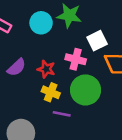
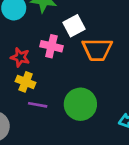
green circle: (86, 90) -> (80, 104), moved

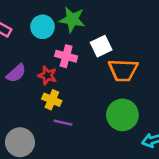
pink cross: (51, 46) -> (66, 56), moved
green circle: (80, 104) -> (122, 115), moved

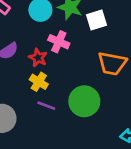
white square: (101, 46) -> (96, 20), moved
green circle: (122, 115) -> (84, 101), moved

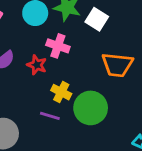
white square: (96, 20) -> (97, 19), turned -36
yellow cross: (39, 82) -> (61, 92), moved

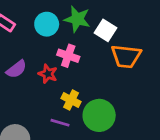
orange trapezoid: (117, 65) -> (126, 56), moved

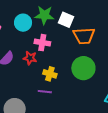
green circle: (99, 115) -> (83, 68), moved

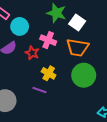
cyan circle: (23, 23) -> (20, 26), moved
orange trapezoid: (84, 36) -> (77, 48), moved

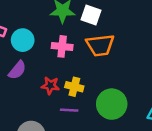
red star: (32, 53) -> (50, 86), moved
green circle: (84, 75) -> (112, 104), moved

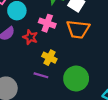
red star: (50, 86) -> (30, 37), moved

